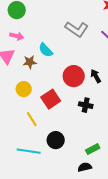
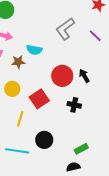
gray L-shape: (77, 29) -> (65, 29), turned 110
cyan semicircle: (46, 50) -> (34, 50), turned -35
yellow line: (32, 119) -> (20, 119), turned 49

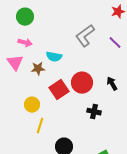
black arrow: (84, 76) -> (112, 84), moved
yellow circle: (12, 89) -> (32, 105), moved
red square: (39, 99) -> (59, 90), moved

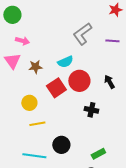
green circle: (25, 17) -> (12, 15), moved
purple line: (115, 43) -> (112, 41), turned -40
cyan semicircle: (54, 57) -> (65, 62), moved, turned -35
yellow line: (40, 126) -> (37, 124), turned 63

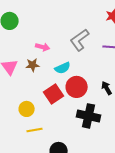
pink arrow: (22, 41) -> (43, 47), moved
brown star: (35, 67) -> (33, 65), moved
black cross: (91, 110) -> (89, 116), size x1.6

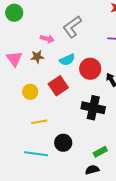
gray L-shape: (80, 40) -> (72, 27), moved
red circle: (77, 87) -> (90, 69), moved
yellow circle: (27, 109) -> (30, 92), moved

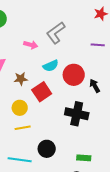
brown star: (37, 57) -> (21, 79), moved
yellow circle: (30, 92) -> (20, 108), moved
green rectangle: (100, 152) -> (84, 158), turned 32

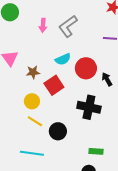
pink arrow: (31, 45) -> (43, 25), moved, turned 80
yellow line: (23, 128) -> (35, 121), turned 42
black circle: (47, 149) -> (58, 131), moved

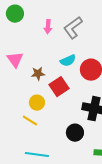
yellow line: (35, 121) -> (30, 121), moved
black circle: (58, 131) -> (75, 133), moved

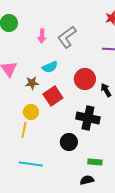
cyan semicircle: (68, 61) -> (50, 67), moved
yellow line: (30, 121) -> (24, 130), turned 70

